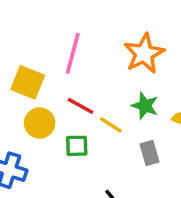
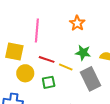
orange star: (144, 53) -> (77, 23), size x0.7
gray rectangle: (149, 153) -> (91, 79), size x1.6

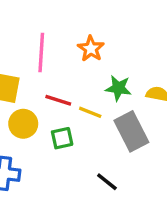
orange star: (77, 23) -> (91, 49), moved

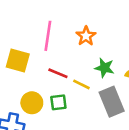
yellow circle: (23, 124) -> (32, 103), moved

